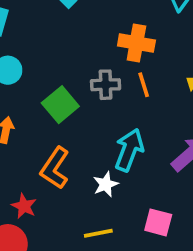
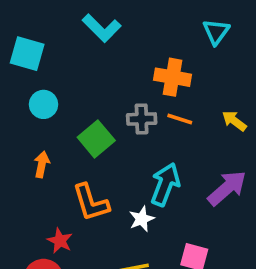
orange line: (144, 85) -> (180, 119), turned -55
orange L-shape: (55, 168) -> (91, 203), turned -51

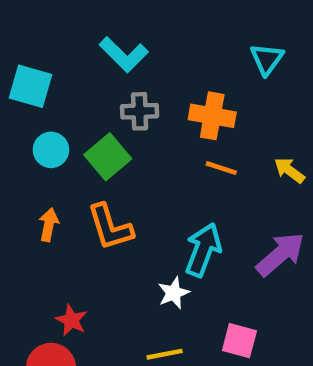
gray cross: (142, 119) -> (140, 111), moved
green square: (96, 139) -> (108, 157), moved
orange L-shape: (91, 203) -> (110, 227), moved

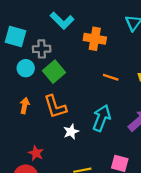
gray cross: (140, 111) -> (42, 49), moved
orange cross: (212, 116) -> (95, 39), moved
white star: (174, 293) -> (71, 132), moved

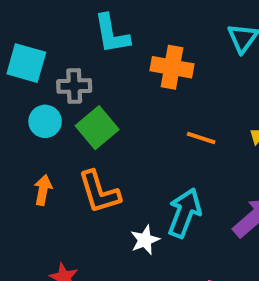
cyan L-shape: (62, 21) -> (112, 34), turned 35
white star: (71, 132) -> (145, 240), moved

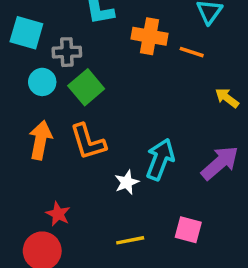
orange line: (201, 138) -> (192, 52), moved
orange arrow: (43, 190) -> (40, 140), size x1.5

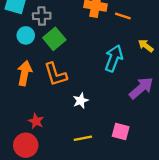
cyan arrow: (160, 159) -> (114, 58), moved

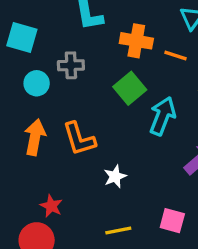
gray cross: (42, 16) -> (71, 65), moved
green square: (54, 39) -> (130, 88), moved

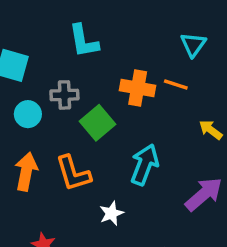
orange cross: (136, 41) -> (138, 88), moved
green square: (130, 88) -> (98, 123), moved
cyan arrow: (162, 116) -> (145, 165), moved

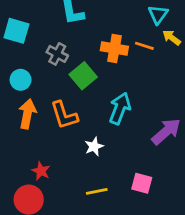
gray cross: (64, 95) -> (57, 54), turned 30
cyan circle: (28, 114) -> (21, 80), moved
yellow arrow: (211, 130) -> (172, 38), moved

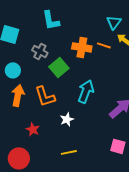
red star: (41, 171) -> (33, 129), moved
pink square: (142, 183) -> (118, 146), moved

